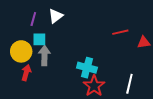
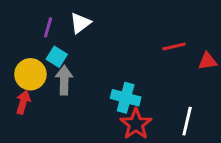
cyan square: (39, 39) -> (57, 57), turned 32
red arrow: (26, 73) -> (23, 102), moved

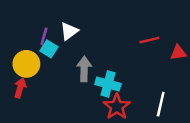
white triangle: (80, 23) -> (69, 31), moved
purple line: (48, 27) -> (44, 36), moved
gray arrow: (64, 80) -> (84, 69), moved

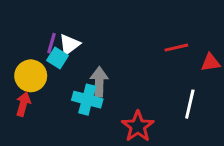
white triangle: (69, 31) -> (69, 45), moved
cyan cross: (108, 84) -> (87, 100), moved
white line: (161, 104) -> (190, 104), moved

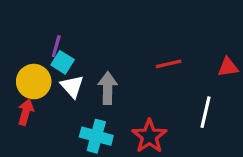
white triangle: (69, 45) -> (72, 86), moved, turned -35
red line: (176, 48) -> (169, 64), moved
cyan cross: (87, 100) -> (96, 136), moved

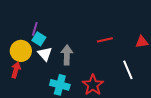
white line: (206, 112) -> (128, 70), turned -36

